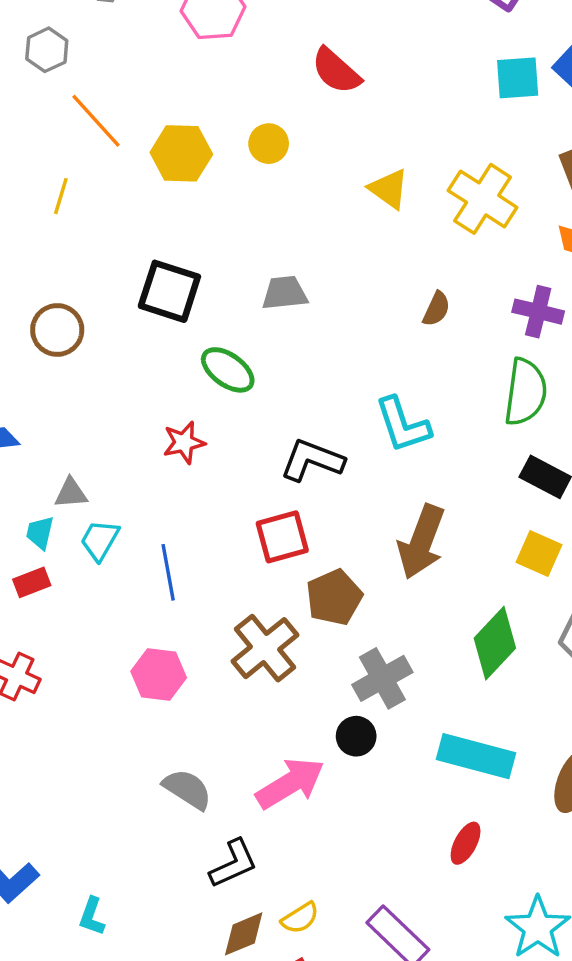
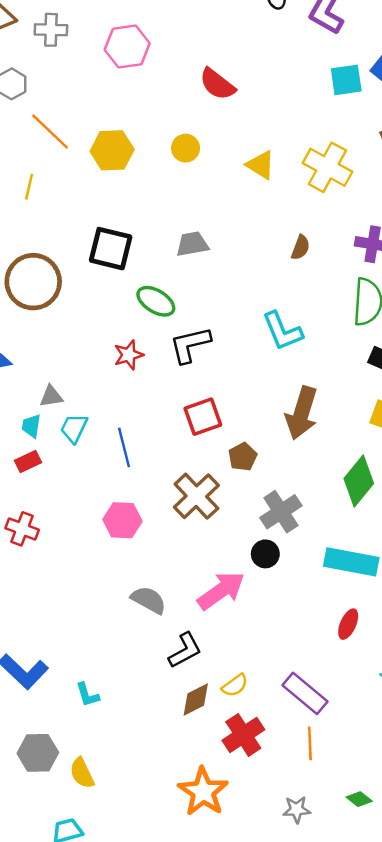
yellow circle: (269, 144) -> (186, 148), moved
brown circle: (57, 330) -> (33, 282), size x1.5
black L-shape: (312, 460) -> (190, 345), moved, turned -30
brown pentagon: (334, 597) -> (243, 457), size x0.7
cyan L-shape: (92, 916) -> (87, 695), turned -32

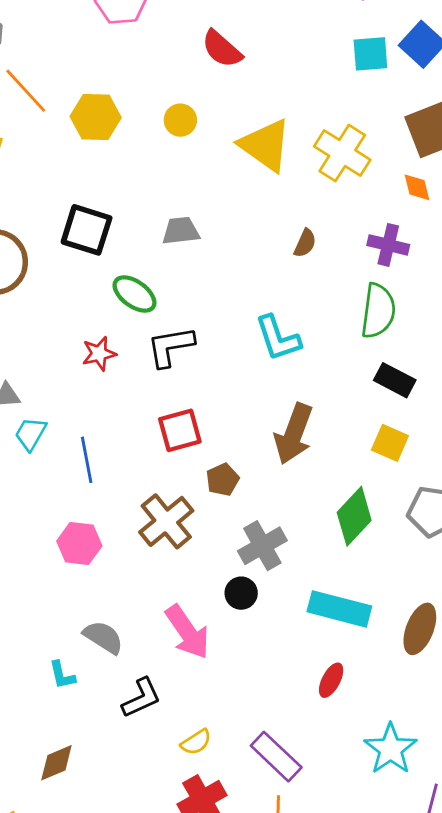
yellow triangle: (261, 165) -> (265, 145), size x1.6
pink arrow: (221, 591) -> (187, 632), turned 87
cyan L-shape: (87, 695) -> (62, 675), moved
brown diamond: (196, 700) -> (56, 763), moved

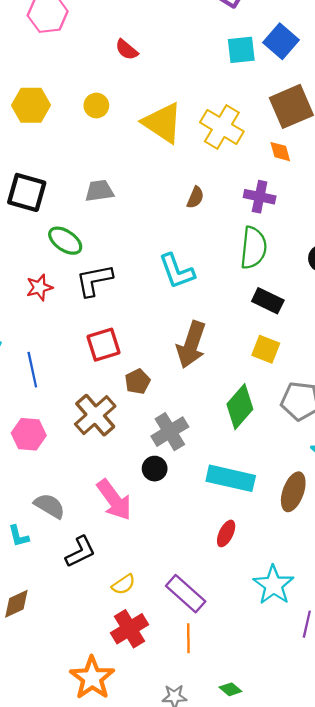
red semicircle: (222, 49) -> (127, 50), size x0.7

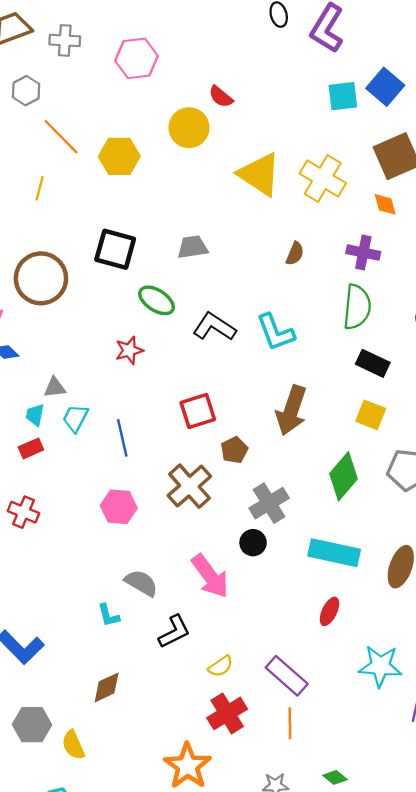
yellow circle: (96, 105) -> (189, 128), moved, size x1.5
black L-shape: (94, 280) -> (214, 327), moved, turned 45
cyan star: (274, 585) -> (380, 666), turned -30

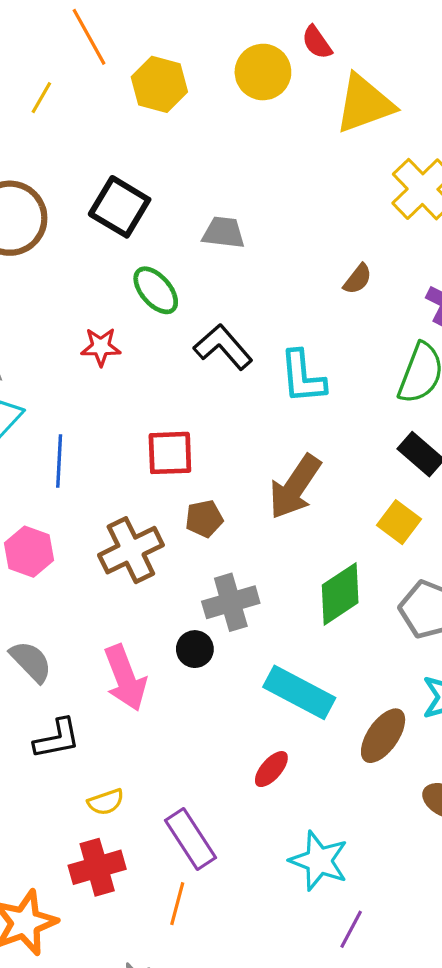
yellow triangle: (259, 174) -> (364, 104), moved, turned 51

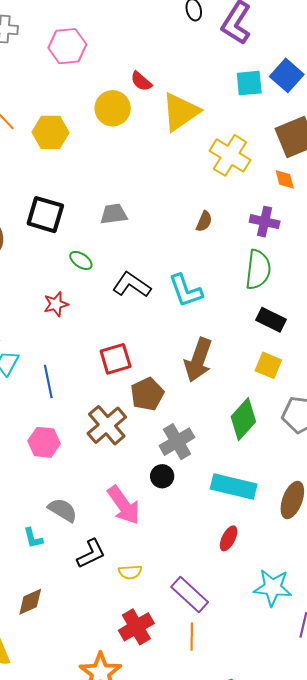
green ellipse: (156, 290) -> (81, 260), size x0.7
brown pentagon: (204, 519) -> (147, 394), size x1.4
yellow semicircle: (106, 802) -> (130, 572), moved, turned 30

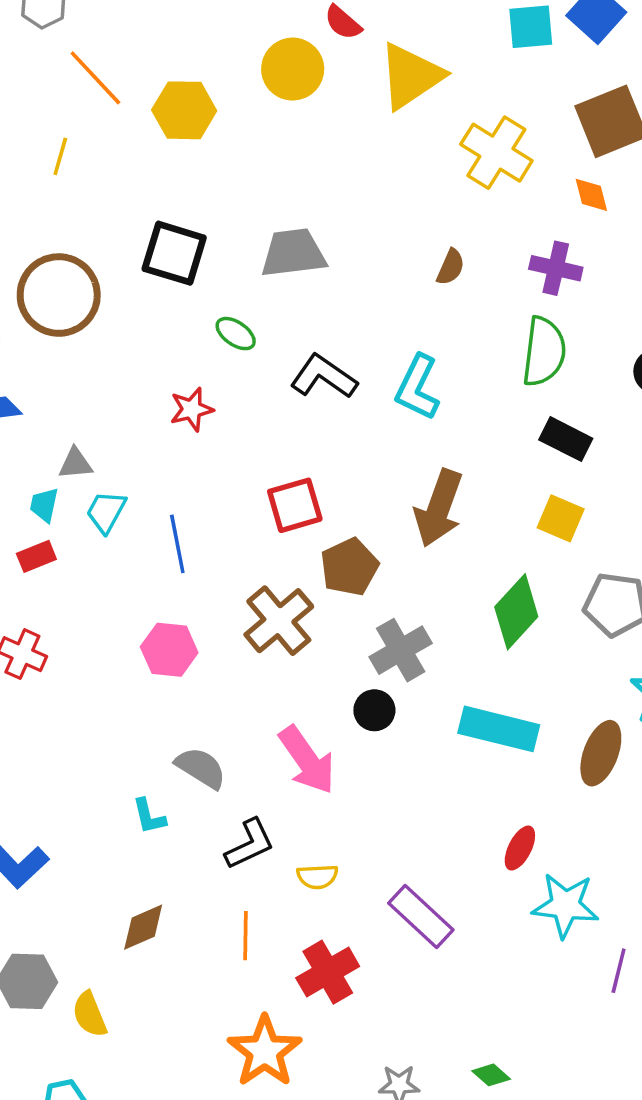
gray trapezoid: (114, 214) -> (293, 253), size x1.4
cyan L-shape: (186, 291) -> (417, 387), turned 45
red ellipse: (229, 538) -> (520, 848), moved
orange line: (192, 637) -> (246, 936), moved

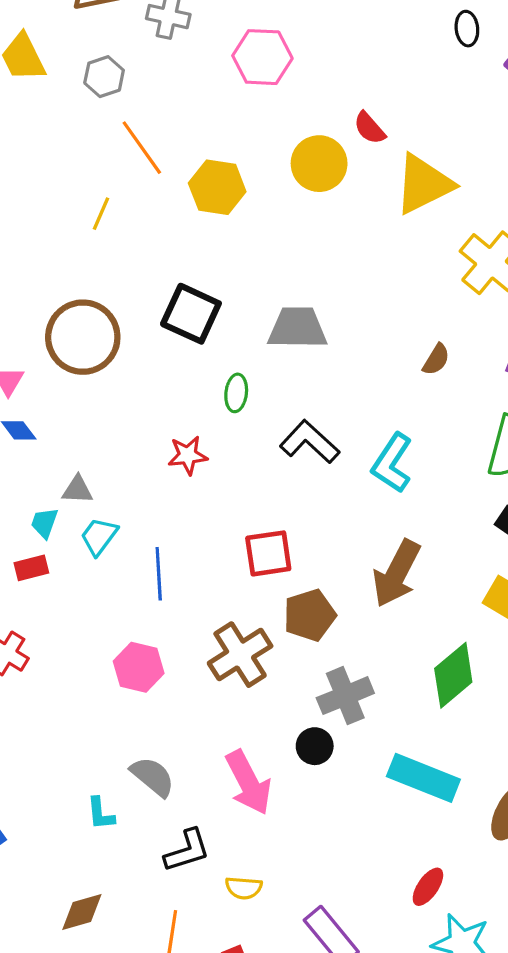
green ellipse: (236, 334) -> (236, 393), turned 54

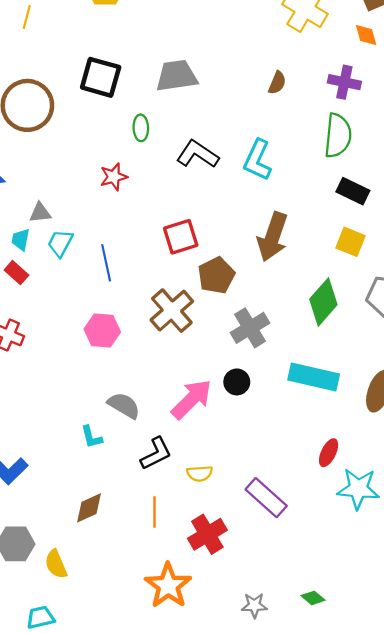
red rectangle: (31, 568) -> (16, 273), turned 65
black circle: (315, 746) -> (237, 382), moved
pink arrow: (248, 783) -> (192, 399), turned -99

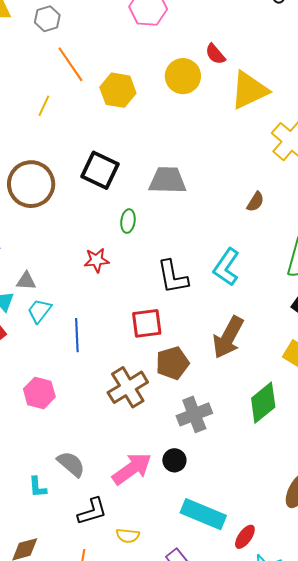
black L-shape: (197, 154) -> (173, 277), moved, turned -144
pink hexagon: (102, 330) -> (39, 393), moved
cyan rectangle: (314, 377) -> (203, 514), moved

